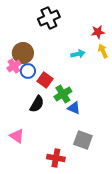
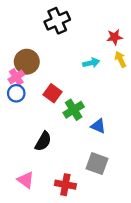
blue circle: (28, 71) -> (16, 93), moved
black semicircle: (37, 104) -> (43, 141), moved
blue triangle: (74, 108) -> (98, 126), moved
pink triangle: (17, 136) -> (26, 180), moved

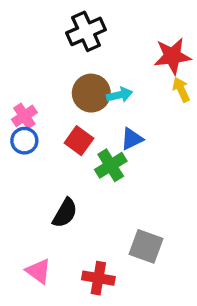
red star: (115, 37) -> (172, 56), size x1.5
brown circle: (27, 62) -> (91, 93), moved
cyan arrow: (91, 63) -> (120, 95), moved
blue triangle: (98, 126) -> (132, 139), moved, turned -49

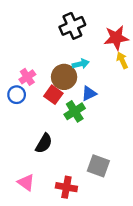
black cross: (86, 31) -> (72, 26), moved
brown circle: (91, 93) -> (64, 77), moved
pink cross: (24, 116) -> (27, 77), moved

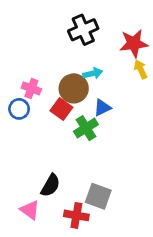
pink cross: (27, 77) -> (31, 88), turned -35
black semicircle: (44, 143) -> (50, 185), moved
gray square: (98, 166) -> (98, 196), moved

